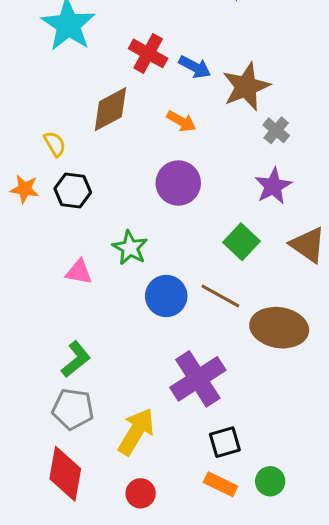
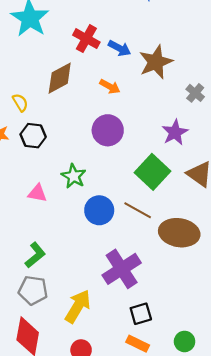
gray cross: (276, 130) -> (195, 93), moved
green square: (242, 242) -> (153, 172), size x1.4
green circle: (270, 481) -> (185, 341), moved

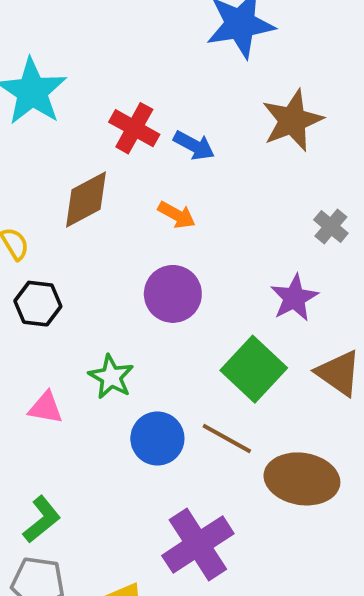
brown star: (156, 62) -> (292, 120), moved

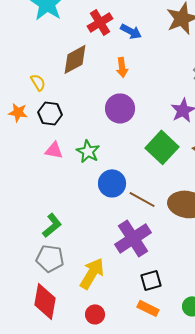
red cross: (134, 128) -> (100, 22), turned 30
orange arrow: (177, 215) -> (122, 67), turned 54
pink triangle: (46, 408) -> (54, 150), moved
brown line: (227, 438) -> (142, 199), moved

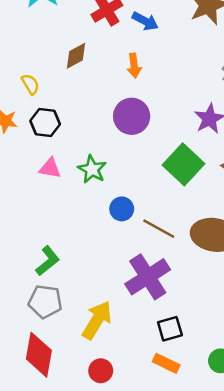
brown diamond: (75, 59) -> (76, 56), size x0.7
blue circle: (112, 183) -> (122, 209), size x0.7

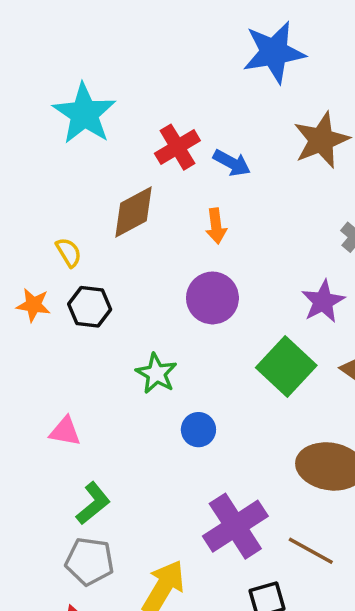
brown diamond: (76, 56) -> (134, 212), size x1.4
pink triangle: (50, 168) -> (65, 431), moved
brown line: (159, 229) -> (311, 551), moved

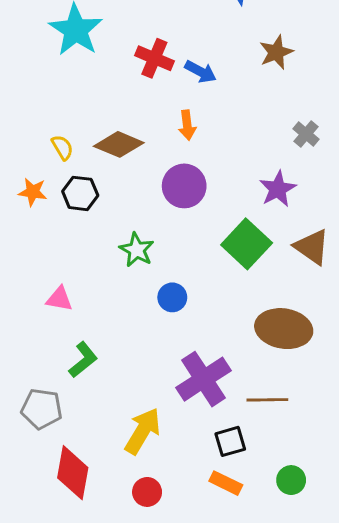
brown star: (321, 140) -> (276, 52), size x0.7
red cross: (177, 147) -> (154, 58), turned -36
brown diamond: (134, 212) -> (119, 144), moved, turned 51
brown line: (311, 551) -> (267, 400), turned -30
gray pentagon: (90, 561) -> (42, 409), moved

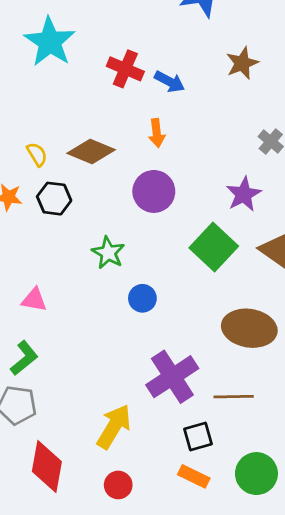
green L-shape: (83, 360) -> (24, 358), moved
green circle: (291, 480) -> (256, 474), size x1.5

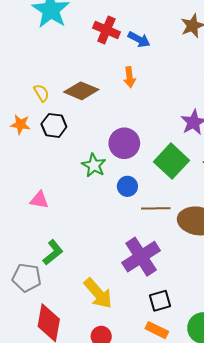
purple circle: (154, 191) -> (124, 143), moved
blue circle: (142, 298) -> (127, 186), moved
green L-shape: (24, 358) -> (53, 252), moved
brown line: (234, 397) -> (156, 208), moved
yellow arrow: (114, 427) -> (98, 293), turned 108

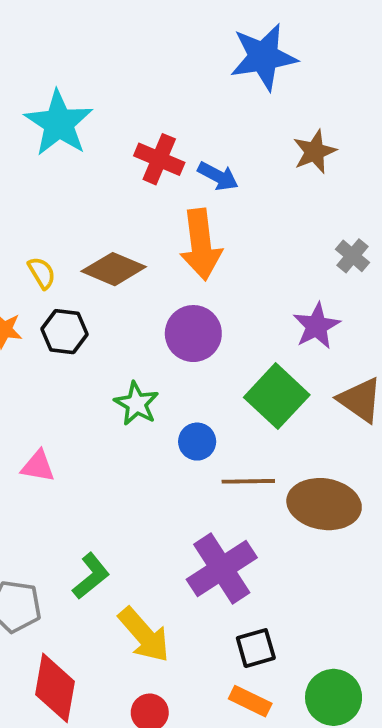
orange arrow: (130, 77) -> (201, 244), size x1.8
purple circle: (124, 143) -> (193, 334), moved
green L-shape: (53, 252) -> (91, 576), moved

